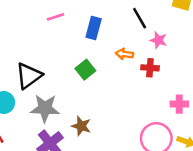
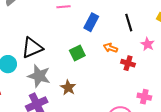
pink star: (158, 40) -> (148, 44), moved
brown star: (81, 126) -> (68, 88), moved

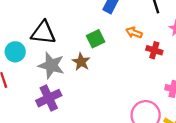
black triangle: (32, 48) -> (43, 33), turned 30
brown star: (68, 88) -> (81, 62), moved

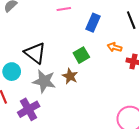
black triangle: (43, 33) -> (35, 53), turned 35
purple cross: (49, 98) -> (29, 109), moved

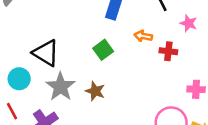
brown star: (70, 76) -> (95, 91), moved
gray star: (44, 81) -> (60, 87), turned 30

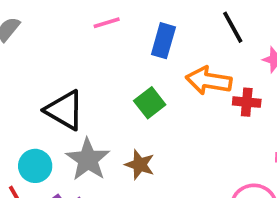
orange arrow: (143, 36) -> (209, 81), size x1.6
cyan circle: (19, 79) -> (35, 166), moved

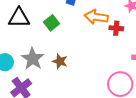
green square: (150, 103) -> (52, 23), moved
black triangle: (65, 110) -> (19, 18), moved, turned -30

